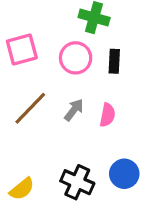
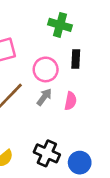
pink circle: (76, 58) -> (46, 69), moved
blue circle: (124, 174) -> (80, 163), moved

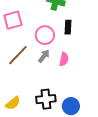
black cross: (47, 153) -> (46, 99), turned -30

